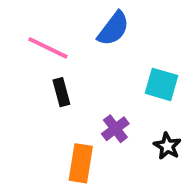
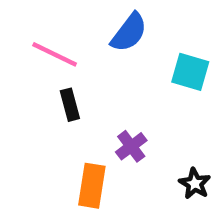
cyan square: (162, 84) -> (190, 72), moved
black star: (167, 146) -> (195, 184), moved

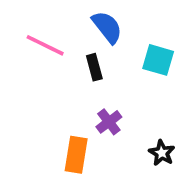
blue semicircle: (129, 32) -> (107, 27), turned -75
black rectangle: (70, 105) -> (94, 67), moved

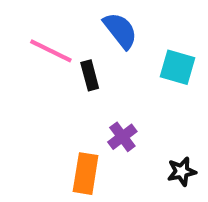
black rectangle: (94, 67) -> (90, 75), moved
black star: (162, 153) -> (182, 172), turned 30

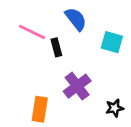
purple cross: (122, 137) -> (77, 86), size x1.5
orange rectangle: (86, 174) -> (40, 109), moved

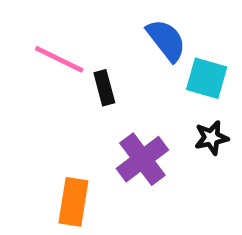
blue semicircle: (76, 19) -> (166, 40), moved
black star: (115, 108) -> (211, 138), moved

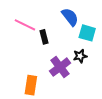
black star: (211, 138) -> (80, 56), moved

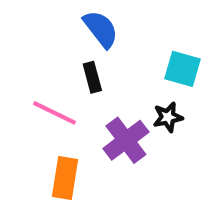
blue semicircle: (70, 17) -> (101, 29), moved
pink line: (25, 25) -> (55, 113), moved

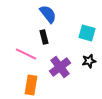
black star: (168, 117) -> (89, 61), moved

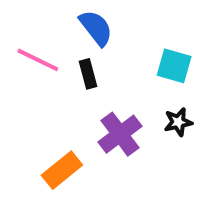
pink line: (26, 54) -> (38, 60), moved
orange rectangle: (31, 85) -> (62, 170), turned 42

